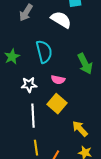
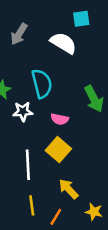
white star: (29, 85) -> (23, 111), moved
yellow arrow: (80, 129) -> (69, 189), moved

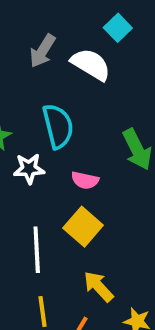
cyan square: (81, 19) -> (118, 28), turned -36
gray arrow: (19, 34) -> (43, 51), moved

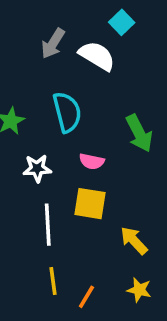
white star: (29, 169) -> (37, 168), moved
yellow square: (83, 227) -> (90, 204), turned -32
yellow arrow: (98, 286) -> (134, 241), moved

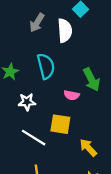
white semicircle: (97, 56) -> (65, 31), turned 55
pink semicircle: (92, 161) -> (72, 95), moved
white line: (48, 225) -> (34, 138), turned -55

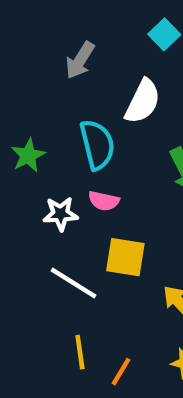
white semicircle: (65, 31) -> (143, 101), moved, turned 30
pink semicircle: (72, 95) -> (104, 201), moved

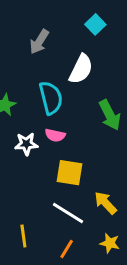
white line: (73, 283) -> (68, 213), moved
yellow line: (80, 352) -> (23, 236), moved

